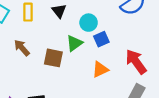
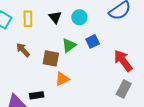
cyan circle: (89, 23) -> (79, 17), moved
orange triangle: (100, 69) -> (62, 79), moved

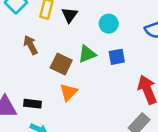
black triangle: (55, 17) -> (70, 15), moved
orange triangle: (62, 79) -> (68, 92), turned -35

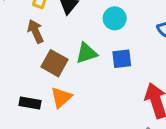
brown arrow: (31, 45) -> (35, 31), moved
black rectangle: (32, 104) -> (30, 103), moved

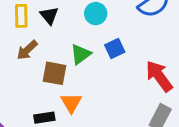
brown arrow: (35, 31) -> (27, 50), turned -90

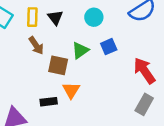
brown arrow: (27, 50) -> (36, 45), turned -84

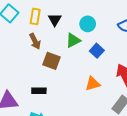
blue square: (109, 47) -> (97, 51), turned -32
green triangle: (80, 50) -> (73, 40), moved
orange triangle: (71, 90) -> (93, 84), moved, turned 35

